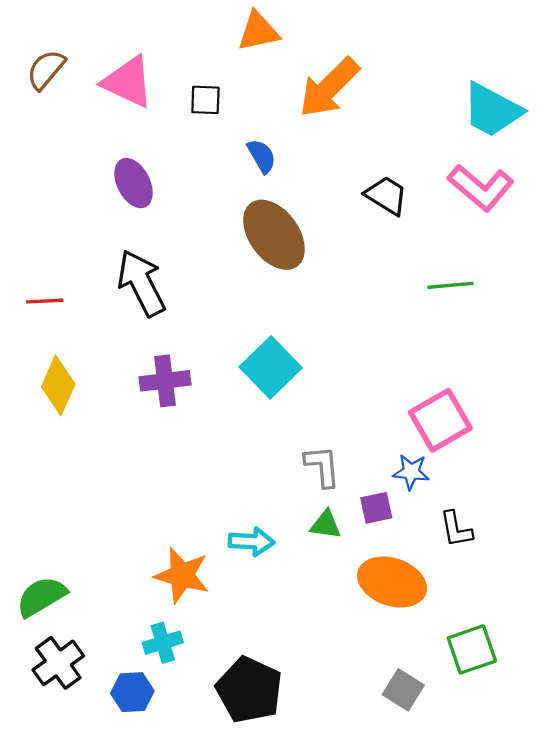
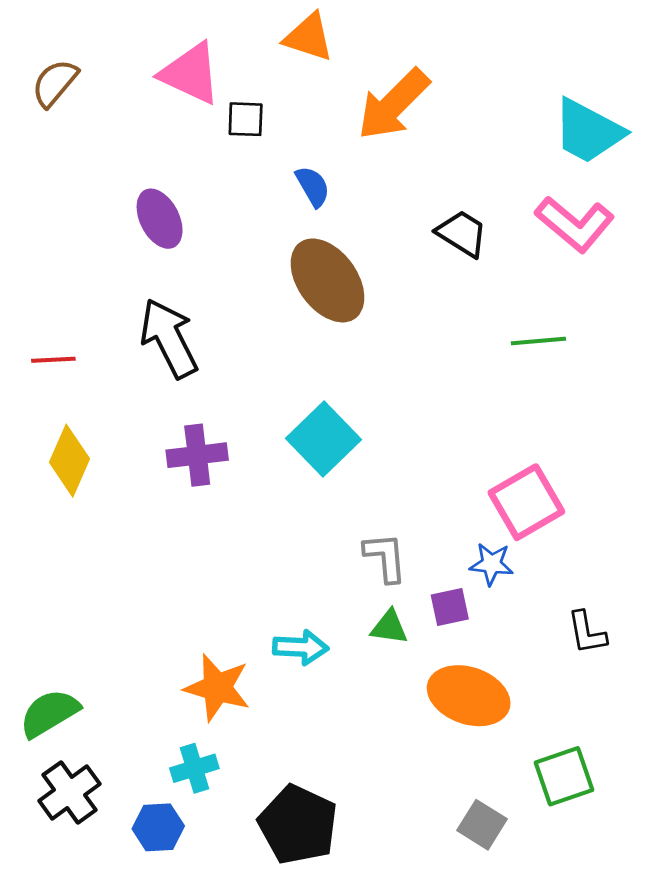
orange triangle: (258, 31) -> (309, 37), turned 30
pink triangle: (128, 82) -> (190, 74), moved
black L-shape: (456, 529) -> (587, 633), moved

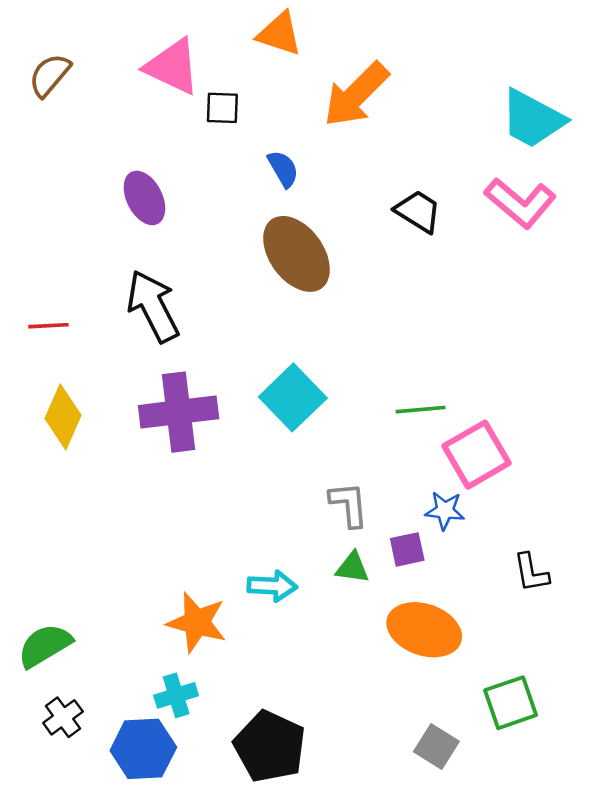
green line: (538, 341) -> (421, 410), moved
purple cross: (197, 455) -> (179, 412), size x1.4
black cross: (69, 792) -> (63, 717), size x0.7
blue hexagon: (158, 827) -> (143, 749), size x1.4

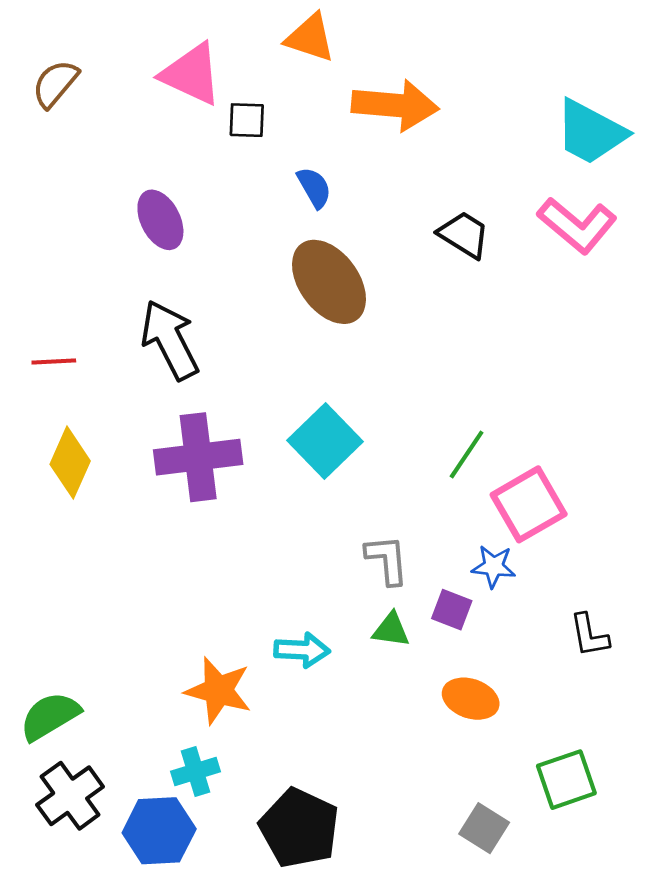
orange arrow: (356, 95) -> (395, 105), turned -130
green line: (421, 410) -> (467, 455), turned -51
purple square: (407, 549) -> (452, 610), turned 33
orange ellipse: (424, 630) -> (471, 699), size x0.7
black cross: (63, 717) -> (70, 796), size x1.5

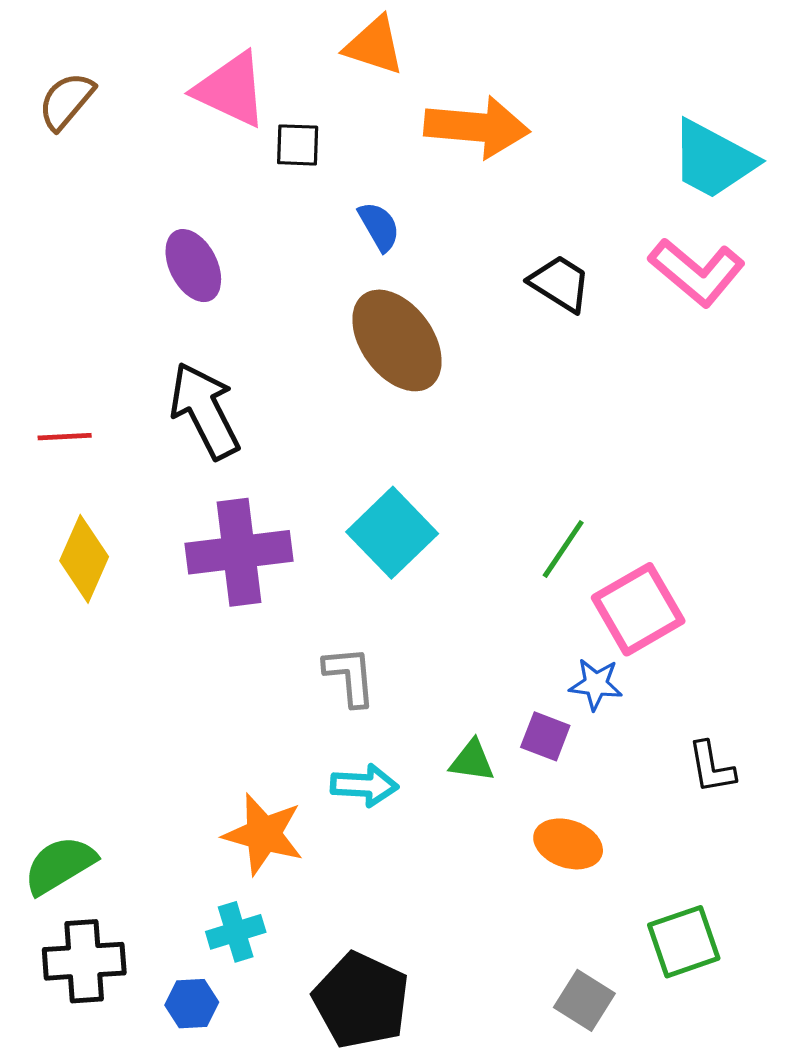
gray L-shape: (387, 560) -> (350, 676), moved
black cross: (70, 796) -> (84, 961), turned 32
blue hexagon: (159, 831) -> (192, 1004), size x0.6

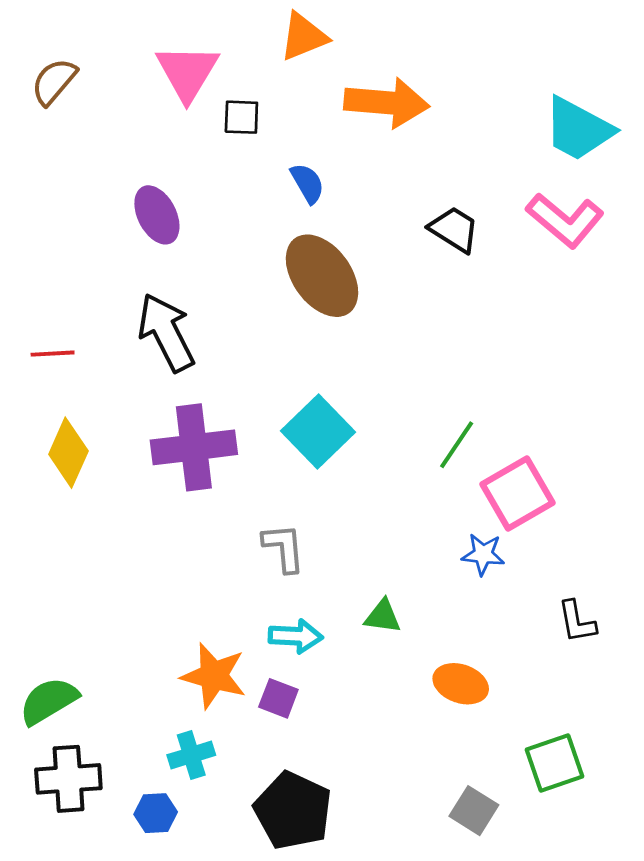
orange triangle: (374, 46) -> (304, 37), turned -40
pink triangle: (231, 90) -> (187, 72), turned 36
purple square: (545, 736) -> (278, 698), moved

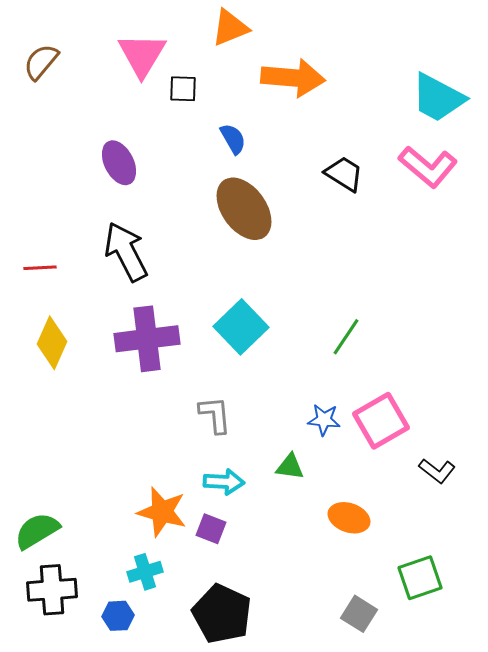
pink square: (517, 494) -> (381, 421), moved
blue star: (483, 554) -> (324, 420), moved
black L-shape: (577, 622) -> (437, 471), turned -42

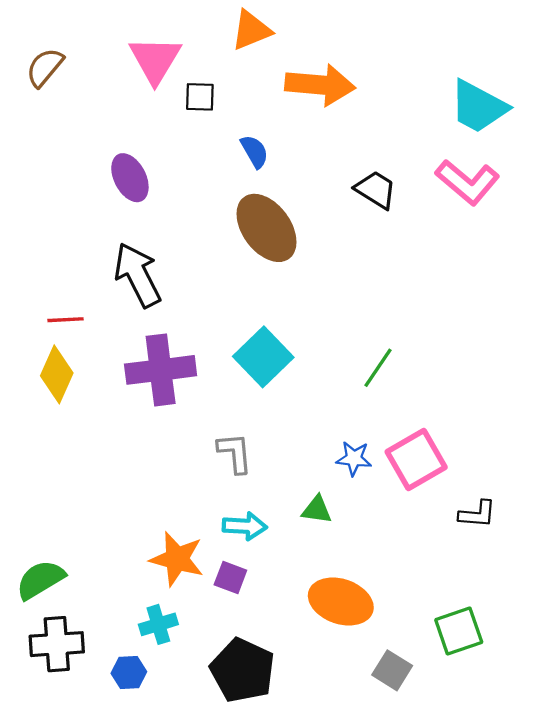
red line: (40, 268) -> (66, 320), moved
black L-shape: (437, 471) -> (477, 514), turned -33
orange ellipse: (349, 518) -> (341, 602), moved, size x1.4

